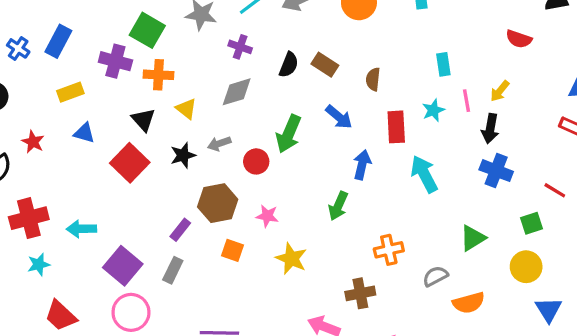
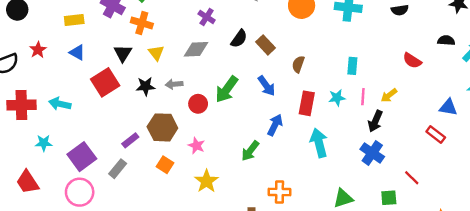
cyan arrow: (81, 229) -> (60, 104), moved
cyan star: (39, 264) -> (44, 143), moved

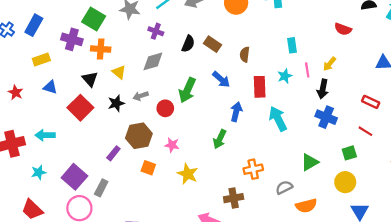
red rectangle: (436, 135) -> (371, 102), moved
gray rectangle: (118, 169) -> (101, 188), moved

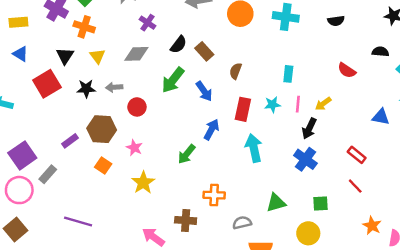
green arrow: (187, 90) -> (173, 80), moved
red line: (365, 131) -> (355, 186), moved

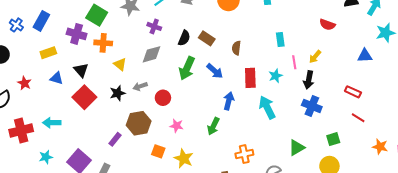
black triangle: (65, 56) -> (81, 70), moved
cyan star: (272, 105) -> (276, 76), moved
pink star: (134, 148) -> (177, 126), moved
orange square: (103, 166) -> (158, 151), moved

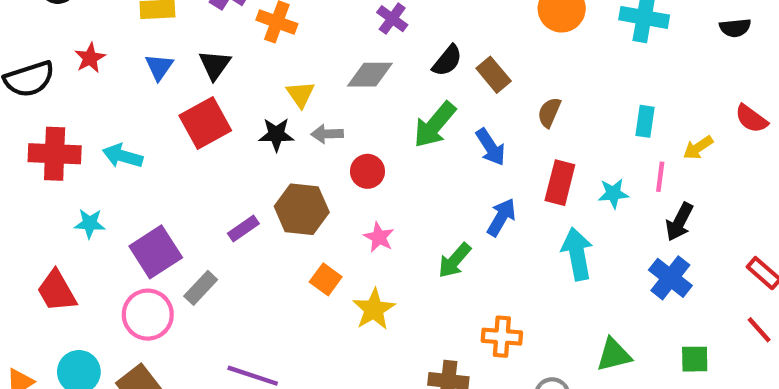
yellow arrow: (315, 57) -> (698, 148), moved
yellow triangle: (120, 64) -> (300, 94), moved
blue triangle: (57, 78) -> (159, 67), turned 32

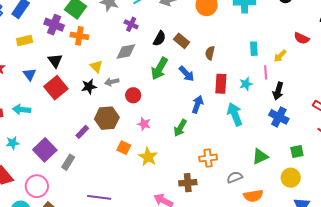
blue triangle: (159, 67) -> (30, 74), moved
pink circle: (148, 315) -> (37, 186), moved

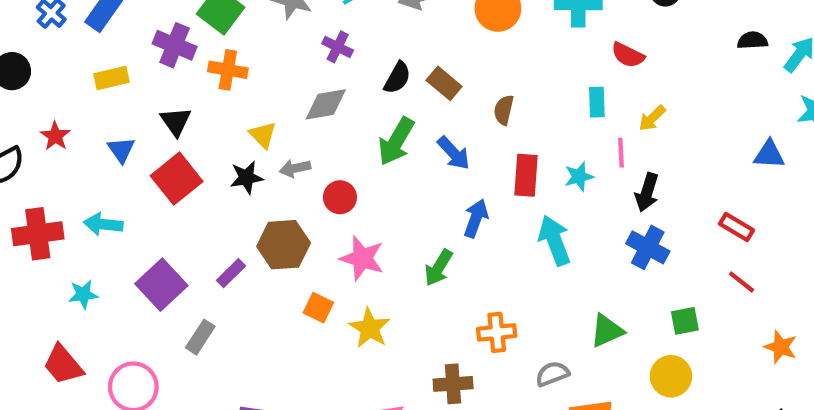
red semicircle: (302, 38) -> (628, 55), moved
pink star: (144, 124) -> (362, 258), size x1.5
purple square: (45, 150) -> (161, 285), moved

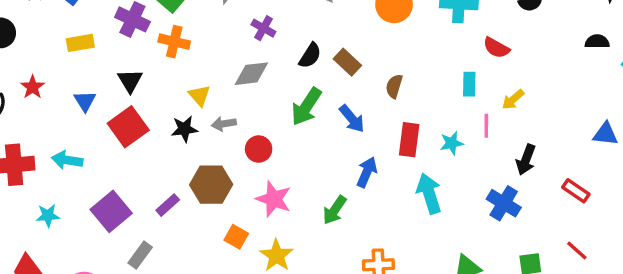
black arrow: (647, 192) -> (526, 160), moved
red line: (741, 282) -> (577, 250), moved

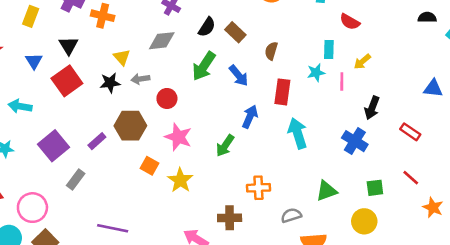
yellow rectangle: (80, 43) -> (31, 16), turned -60
cyan star: (452, 143) -> (316, 73), moved

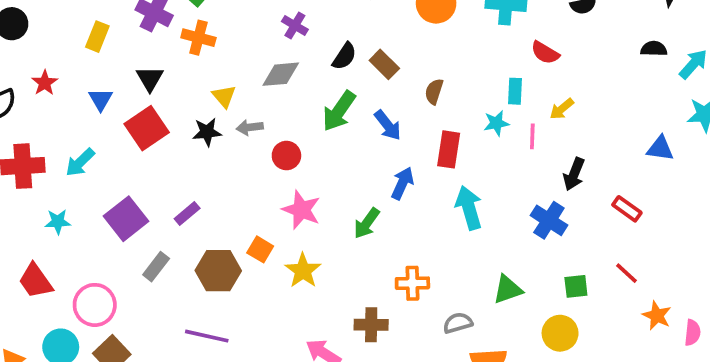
cyan arrow: (20, 106) -> (80, 162), turned -55
brown hexagon: (130, 126) -> (218, 271), moved

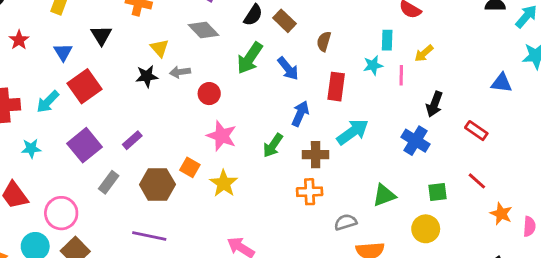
gray diamond: (281, 74) -> (204, 30), turned 52
red square: (147, 128) -> (84, 86), moved
cyan arrow: (469, 208) -> (353, 132), turned 72
brown cross: (371, 325) -> (316, 155), moved

